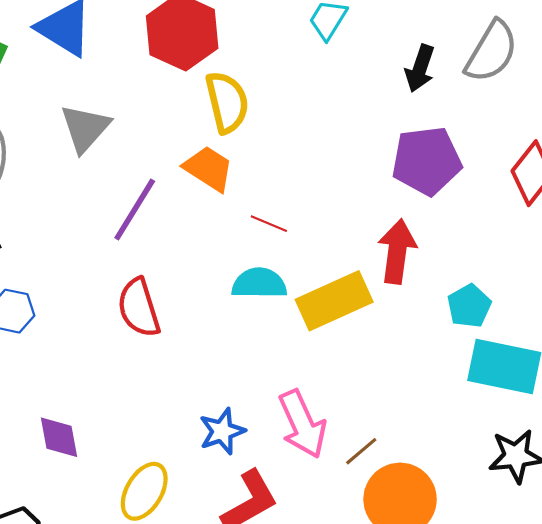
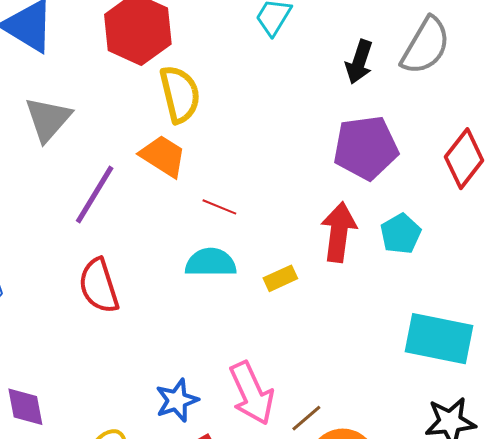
yellow rectangle: (334, 301) -> (280, 278), size x0.5
cyan pentagon: (469, 306) -> (401, 234), moved

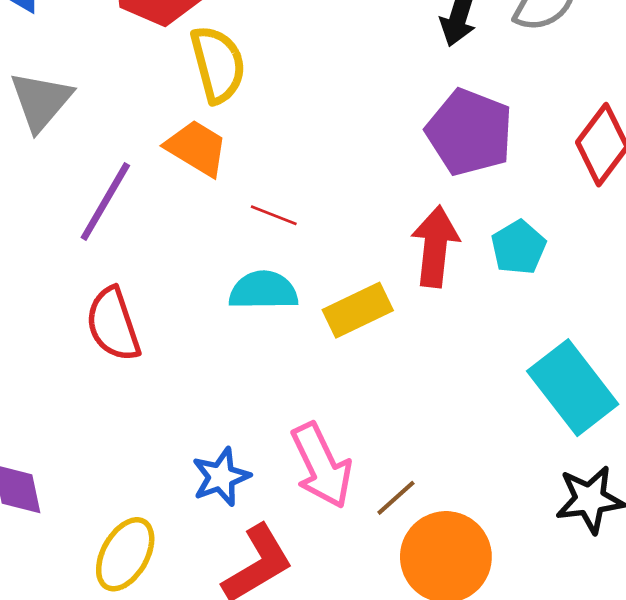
purple pentagon: (366, 148) -> (470, 132), turned 30
yellow rectangle: (280, 278) -> (358, 310), size x1.5
cyan rectangle: (439, 339) -> (573, 388), turned 42

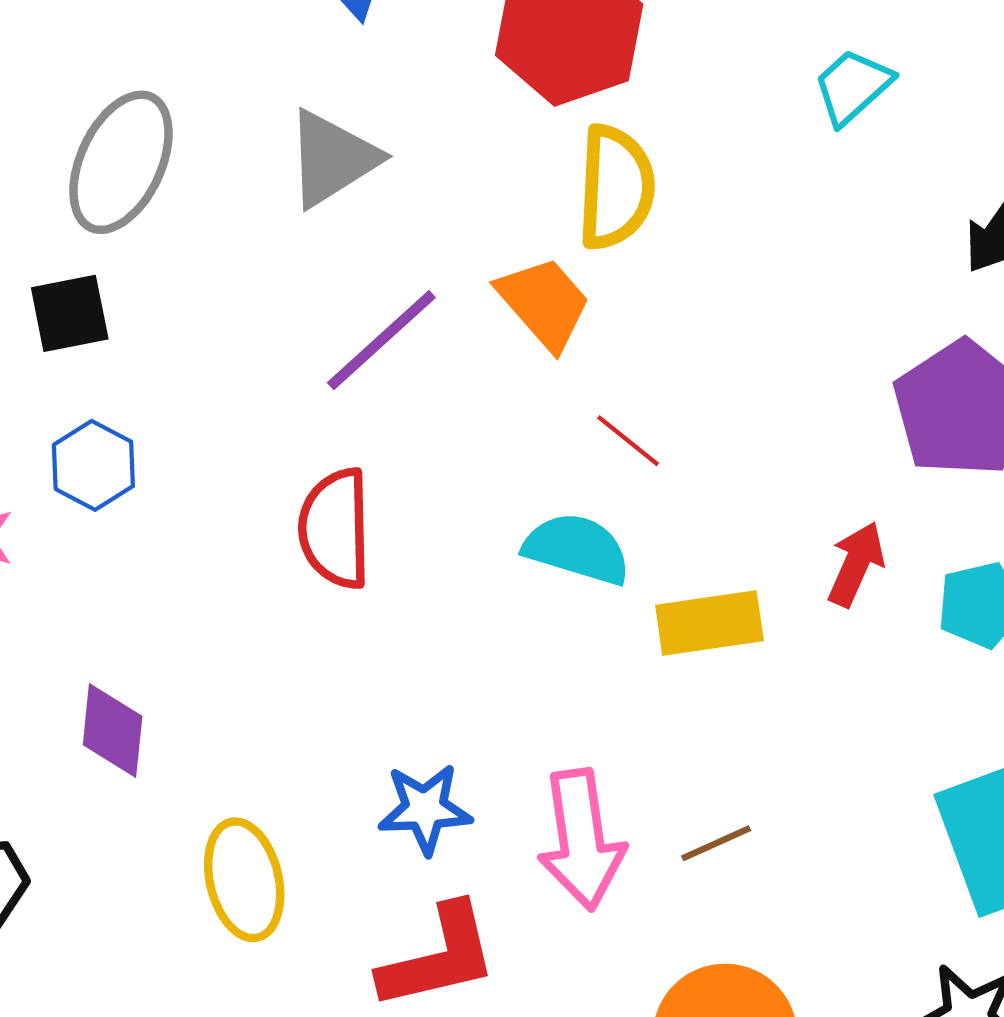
red arrow: (435, 246) -> (856, 564), size x0.7
brown line: (396, 498) -> (716, 843), moved
yellow ellipse: (125, 554) -> (244, 880), turned -60

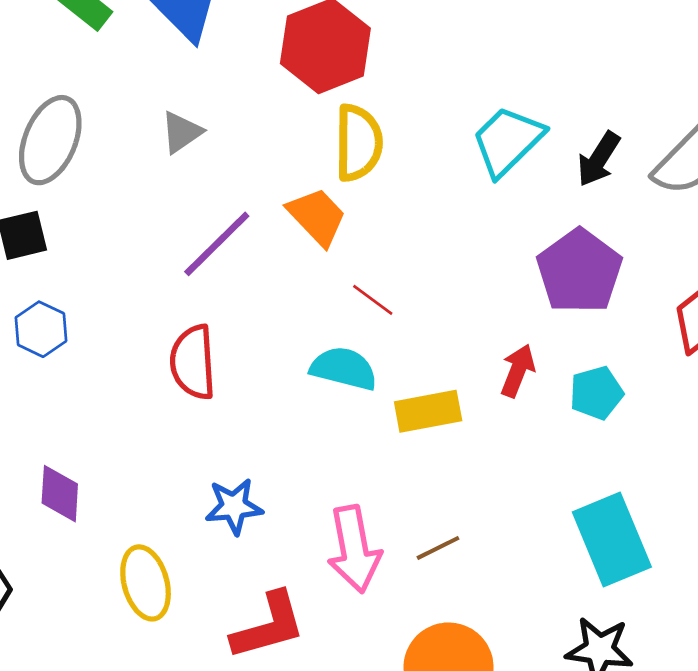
cyan trapezoid: (853, 86) -> (508, 141), moved, size x1.5
gray triangle: (332, 158) -> (181, 132), size x0.7
blue star: (425, 809) -> (234, 506), moved

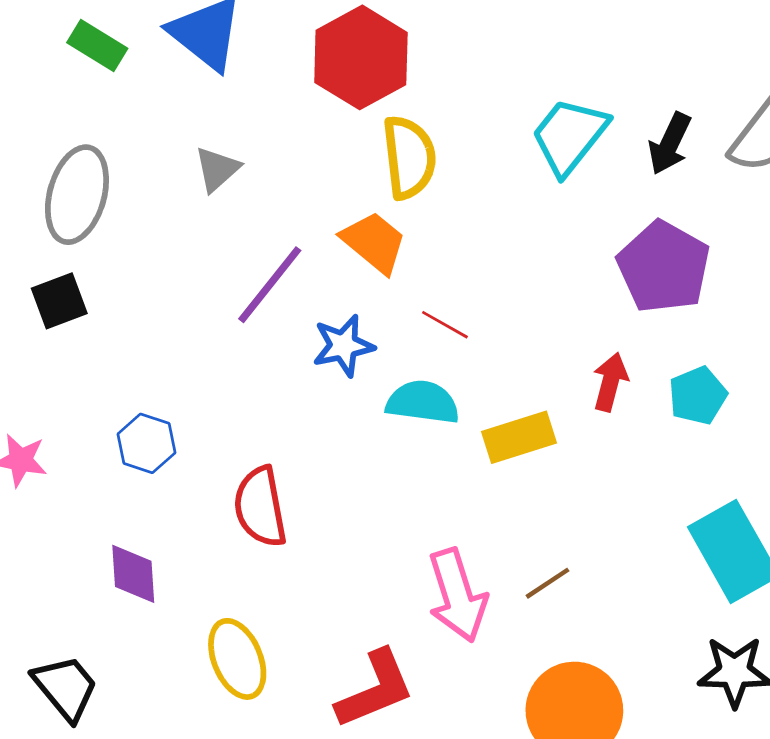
blue hexagon: (41, 329) -> (146, 443), moved
red semicircle: (193, 362) -> (260, 507), moved
blue star: (234, 506) -> (343, 346), moved

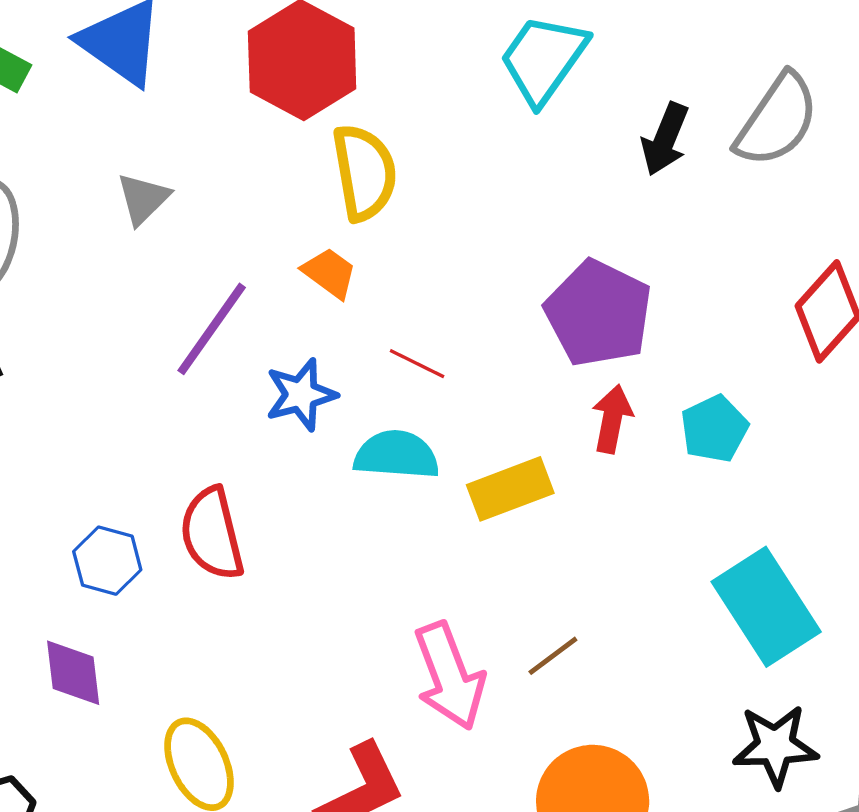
cyan trapezoid: (569, 136) -> (543, 59), moved
orange trapezoid: (374, 242) -> (329, 273), size x0.7
purple pentagon: (664, 267) -> (598, 313), moved
blue hexagon: (146, 443) -> (107, 561), moved
red semicircle: (260, 507) -> (212, 534), moved

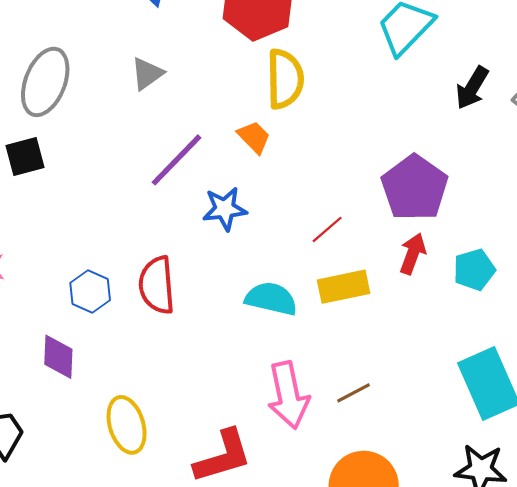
red line: (417, 364) -> (327, 229), moved, turned -76
cyan semicircle: (396, 455) -> (271, 299), moved

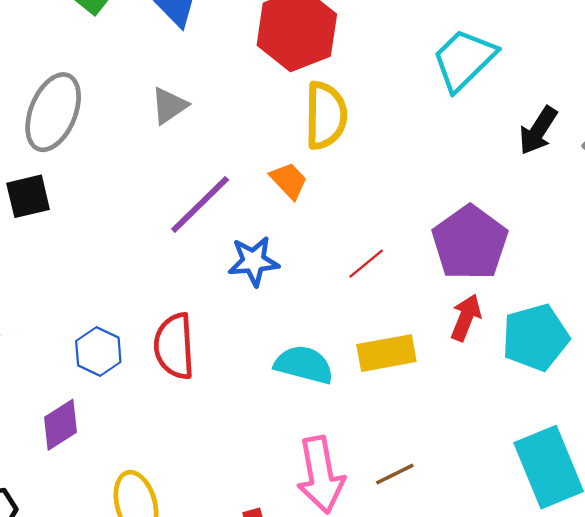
red line: (327, 229) -> (366, 264), moved
cyan pentagon: (474, 270) -> (535, 337), size x1.4
purple diamond: (58, 357) -> (60, 425), turned 54

